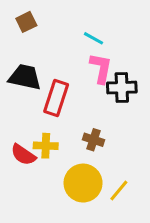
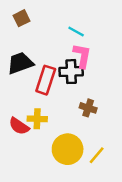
black trapezoid: (25, 77) -> (20, 63), turned -32
black cross: (122, 88) -> (71, 72), moved
brown cross: (93, 140) -> (88, 108), moved

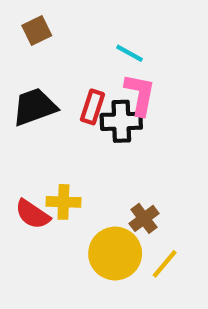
red rectangle: (46, 80) -> (92, 107), moved, size x0.7
brown cross: (88, 108) -> (144, 218), moved, turned 35

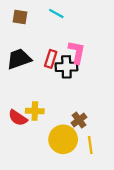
brown square: (37, 30) -> (20, 17), turned 35
cyan line: (130, 53) -> (56, 14), moved
yellow line: (165, 264) -> (90, 145), turned -48

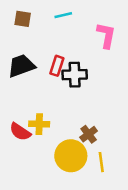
cyan line: (56, 14) -> (63, 15), turned -42
pink L-shape: (77, 52) -> (106, 35), moved

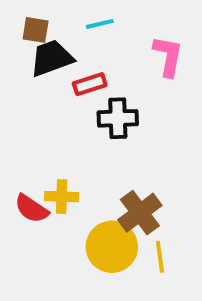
black trapezoid: (21, 66) -> (52, 58), moved
red rectangle: (57, 66) -> (90, 84), moved, turned 54
brown cross: (89, 134) -> (140, 213), size x1.5

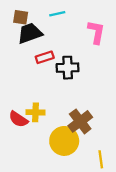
red rectangle: (90, 84) -> (45, 57), moved
yellow line: (160, 257) -> (101, 159), moved

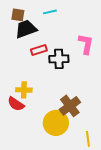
pink L-shape: (96, 32) -> (86, 44), moved
yellow cross: (36, 112) -> (24, 90), moved

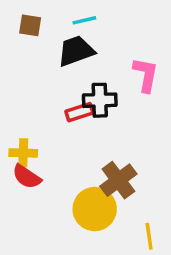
black trapezoid: (26, 29) -> (76, 51), moved
red rectangle: (39, 50) -> (79, 112), moved
yellow cross: (24, 90) -> (23, 153), moved

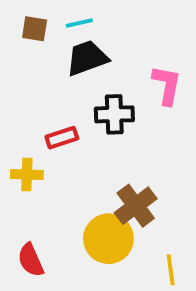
cyan line: (84, 20) -> (79, 23), moved
red rectangle: (79, 112) -> (62, 138), moved
red semicircle: (27, 177) -> (31, 260), moved, turned 32

